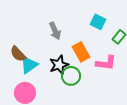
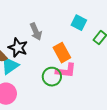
pink L-shape: (106, 63) -> (66, 71), moved
black star: (59, 65) -> (18, 48), moved, turned -30

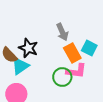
cyan square: (79, 23) -> (89, 48), moved
gray arrow: (36, 32) -> (62, 32), moved

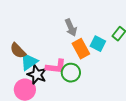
black star: (28, 48) -> (37, 75), moved
pink L-shape: (76, 71) -> (56, 67), moved

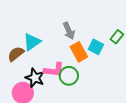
brown semicircle: (18, 51) -> (16, 54), turned 96
cyan triangle: (29, 62) -> (32, 42), moved

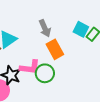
cyan square: (96, 47) -> (81, 29), moved

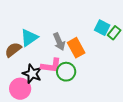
gray arrow: (45, 28) -> (59, 42), moved

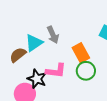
gray arrow: (59, 42) -> (53, 35), moved
green circle: (66, 72) -> (86, 71), moved

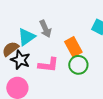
black star: (37, 79) -> (20, 60), moved

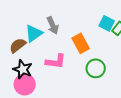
black star: (20, 60) -> (23, 69), moved
green circle: (78, 65) -> (96, 68), moved

